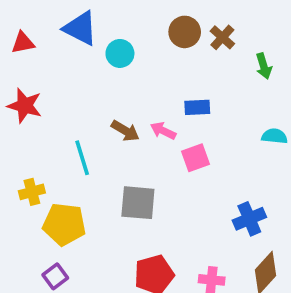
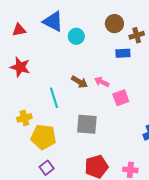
brown cross: (222, 37) -> (137, 35), moved, turned 32
blue rectangle: (197, 107) -> (123, 53), moved
purple square: (55, 276) -> (47, 168), moved

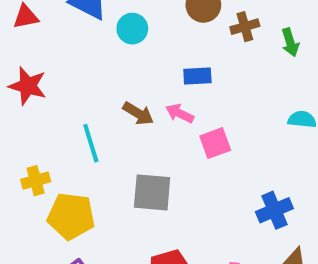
blue rectangle: (123, 53) -> (197, 76), moved

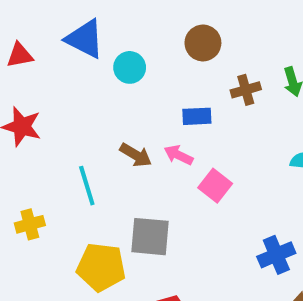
brown cross: (245, 27) -> (246, 90), moved
pink square: (215, 143) -> (215, 186), turned -32
yellow pentagon: (71, 216) -> (101, 267), moved

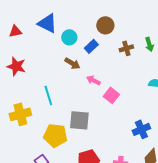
blue rectangle: (197, 116) -> (91, 46), moved, turned -40
brown arrow: (136, 155) -> (72, 63), moved
yellow cross: (30, 224) -> (20, 114), size x1.5

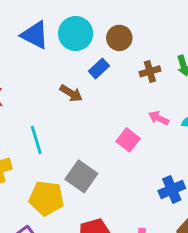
cyan circle: (69, 37) -> (76, 34), moved, size x1.5
pink arrow: (93, 80) -> (159, 118), moved
gray square: (79, 120) -> (81, 176), turned 30

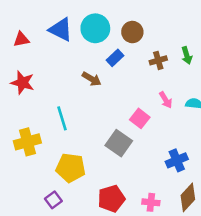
pink arrow: (159, 118) -> (166, 100), turned -147
gray square: (81, 176) -> (119, 143), moved

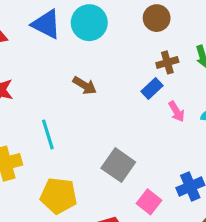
brown circle: (132, 32) -> (157, 18), moved
blue rectangle: (115, 58) -> (152, 89), moved
pink square: (140, 118) -> (149, 202), moved

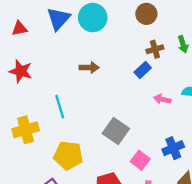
blue triangle: (46, 24) -> (59, 19), turned 45
brown arrow: (85, 85) -> (89, 68), turned -30
pink arrow: (177, 111) -> (162, 99), moved, turned 133

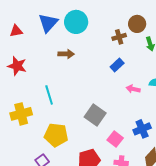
brown circle: (146, 14) -> (137, 24), moved
brown cross: (155, 49) -> (119, 37), moved
brown arrow: (89, 68) -> (66, 54), moved

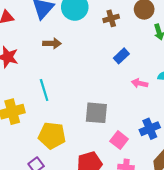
brown cross: (119, 37) -> (111, 18), moved
brown arrow: (66, 54) -> (52, 43), moved
gray square: (95, 115) -> (96, 113), turned -30

